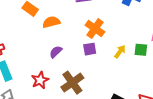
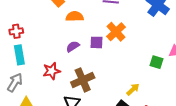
purple square: (90, 49) -> (97, 42), moved
yellow arrow: (120, 52) -> (133, 89), moved

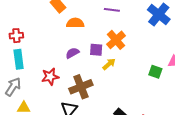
yellow arrow: (133, 89) -> (109, 64), moved

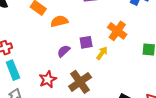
orange cross: (116, 40) -> (117, 31), moved

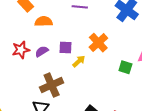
red star: (48, 79) -> (21, 50), moved

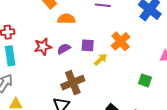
green square: (125, 67) -> (145, 80), moved

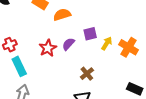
orange cross: (121, 41) -> (129, 47), moved
brown cross: (73, 83) -> (87, 74), size x0.6

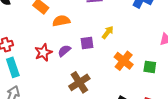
yellow arrow: (107, 43) -> (108, 32), moved
brown cross: (87, 74) -> (79, 82), size x1.5

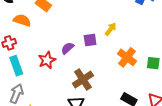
orange semicircle: (61, 21) -> (22, 20), moved, turned 30
red star: (43, 52) -> (47, 60), moved

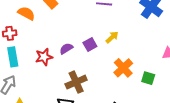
purple square: (90, 40) -> (90, 45), turned -32

